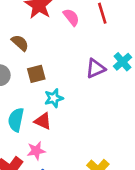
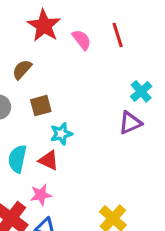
brown semicircle: (20, 43) -> (22, 69), turned -90
purple triangle: (96, 68) -> (130, 123), moved

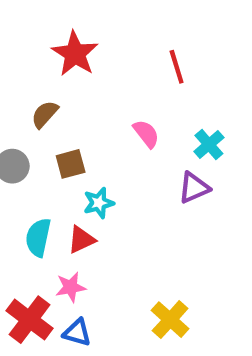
pink semicircle: (82, 40) -> (146, 134), moved
red triangle: (49, 160) -> (81, 240), turned -50

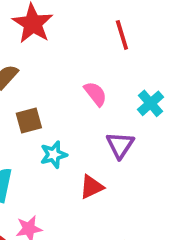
purple triangle: (194, 188) -> (120, 145), moved, turned -32
red triangle: (81, 240) -> (92, 187), moved

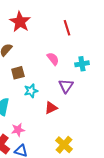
cyan cross: (150, 103) -> (82, 64), turned 32

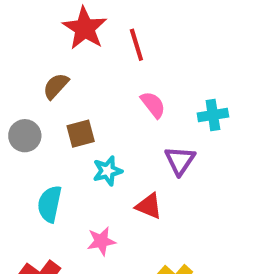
red line: (67, 28) -> (136, 45), moved
red triangle: (51, 108) -> (149, 206), turned 48
pink star: (18, 130) -> (101, 241), moved

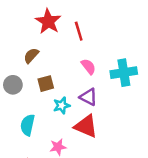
cyan cross: (213, 115) -> (124, 73), size x1.5
purple triangle: (180, 161) -> (88, 97), moved, turned -36
red triangle: (149, 206) -> (86, 126), size x1.5

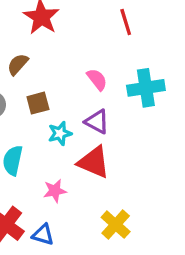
red line: (79, 31) -> (126, 22), moved

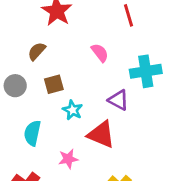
pink semicircle: (97, 79) -> (100, 53), moved
purple triangle: (97, 122) -> (118, 100), moved
cyan star: (60, 133) -> (73, 110), turned -30

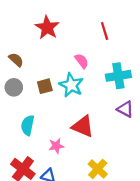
brown semicircle: (37, 51) -> (16, 60), moved, turned 91
purple triangle: (118, 100) -> (125, 109), moved
cyan star: (73, 110) -> (71, 85), moved, size x1.5

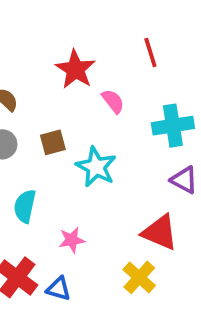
red star: (47, 28) -> (75, 69), moved
cyan star: (71, 85) -> (96, 167), moved
red triangle: (83, 126) -> (160, 232), moved

